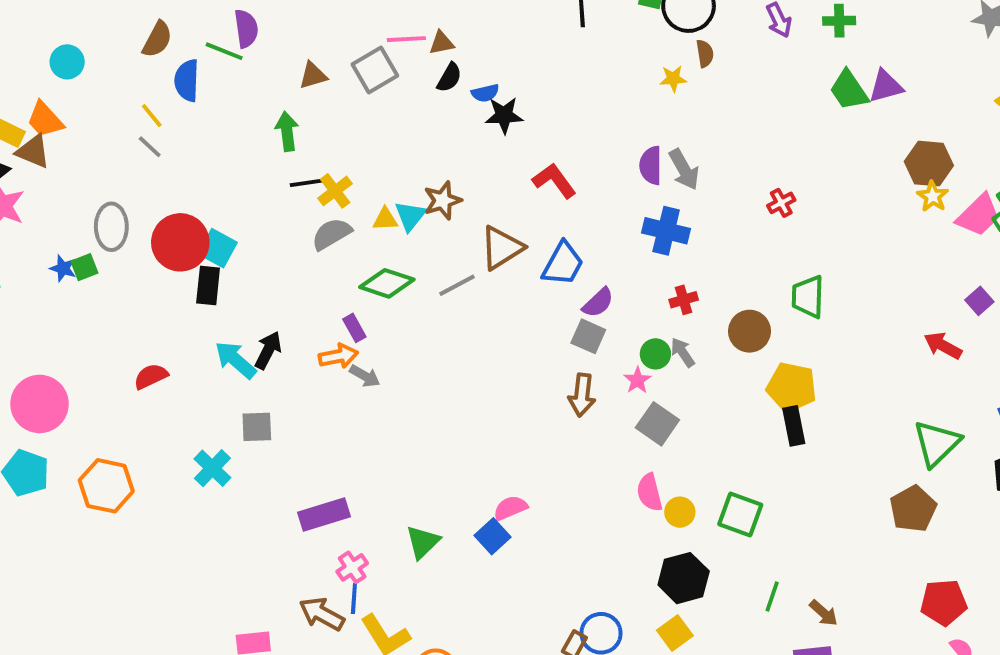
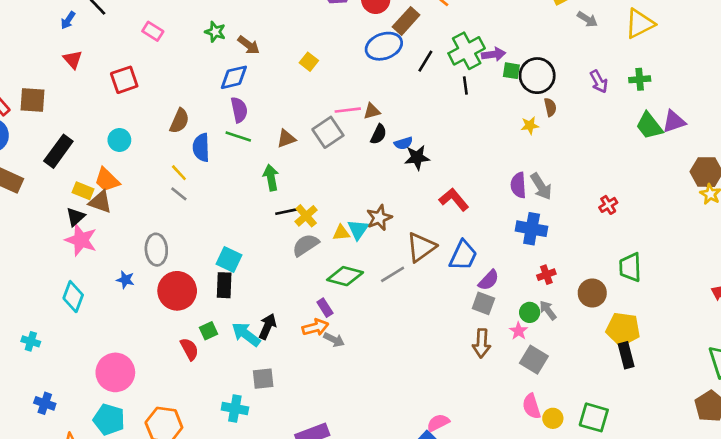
green line: (224, 51) -> (238, 136), moved
red circle: (180, 242) -> (177, 291), moved
green square: (84, 267) -> (208, 331), moved
red semicircle: (151, 376) -> (189, 349), turned 90
cyan cross: (212, 468) -> (235, 409), turned -30

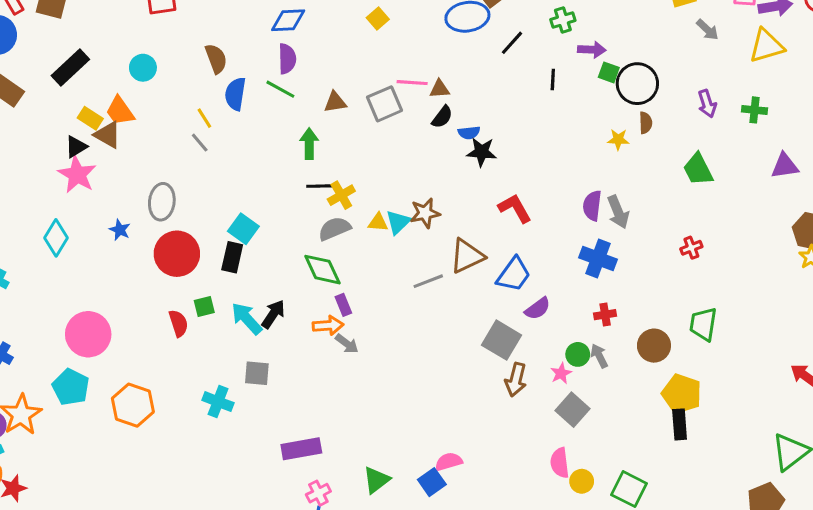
green cross: (467, 51) -> (563, 20), moved, size x0.6
brown semicircle: (179, 121) -> (216, 59), turned -55
green trapezoid: (649, 126) -> (698, 169), moved
green diamond: (345, 276) -> (322, 270), moved, turned 40
gray square: (483, 303) -> (501, 340), moved, size x1.4

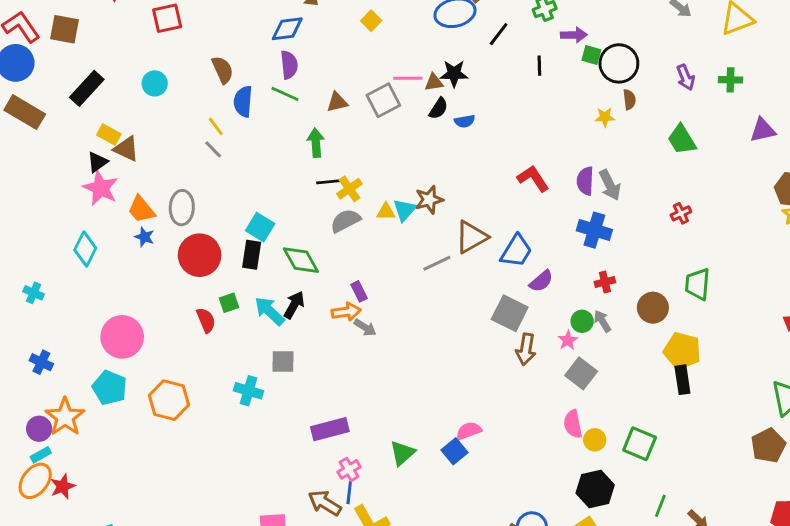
orange trapezoid: (120, 111) -> (141, 209), moved
black star: (482, 152) -> (454, 74), moved
red L-shape: (515, 208) -> (533, 178), moved
green diamond: (322, 270) -> (301, 260), moved

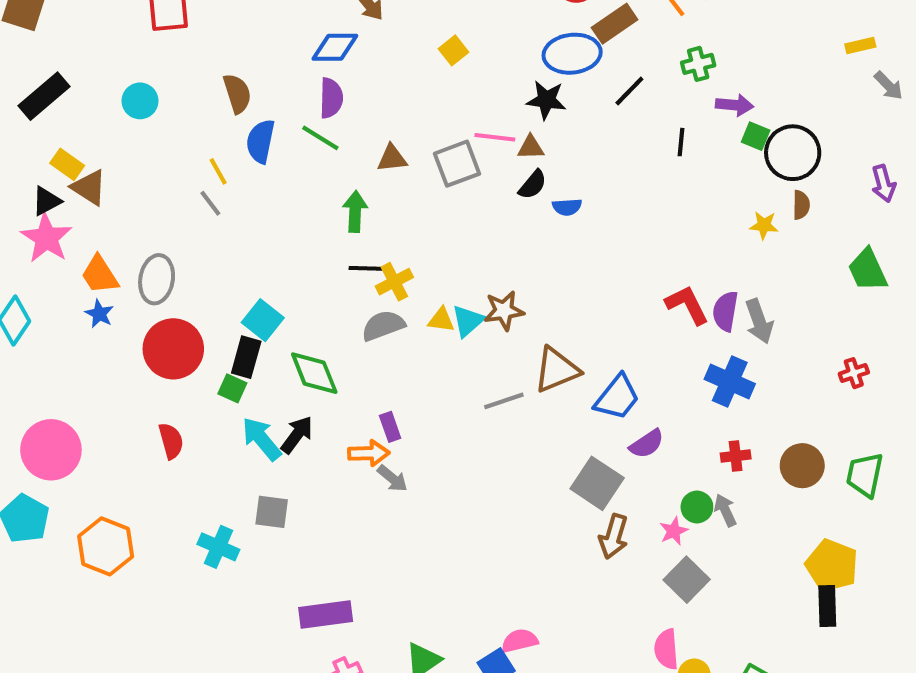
black star: (454, 74) -> (546, 100), moved
red L-shape: (533, 178) -> (687, 305), moved
green square: (229, 303) -> (232, 388), moved, turned 36
brown circle: (653, 308) -> (802, 466), moved

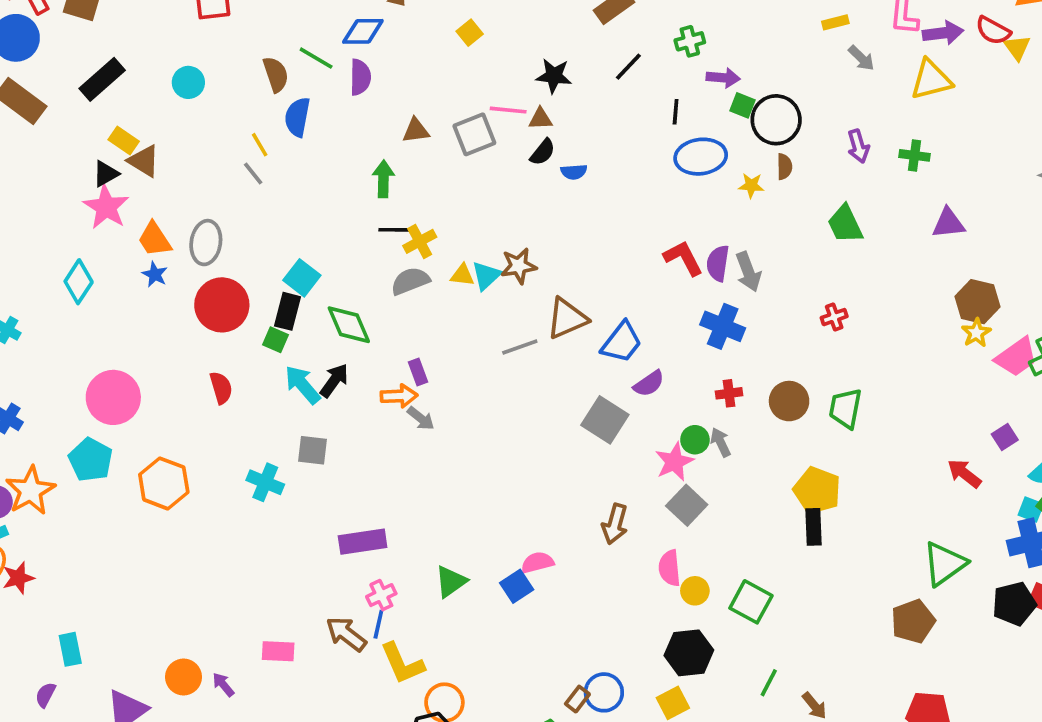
blue ellipse: (572, 54) -> (701, 157), moved
green line: (320, 138) -> (316, 58), moved
pink star: (674, 531) -> (674, 462), size x1.5
brown arrow: (614, 536) -> (615, 524), moved

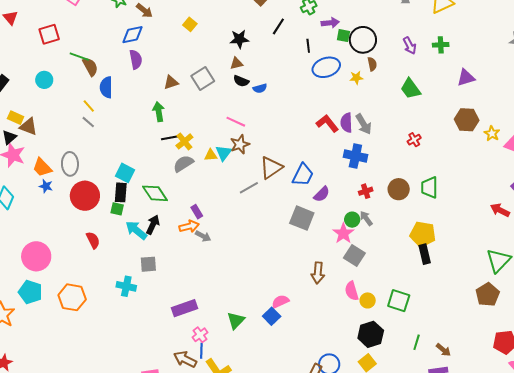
green line: (316, 58) -> (79, 57), moved
pink line: (508, 110) -> (236, 122), moved, turned 30
black semicircle: (543, 152) -> (241, 81), turned 84
brown hexagon: (978, 302) -> (467, 120), moved

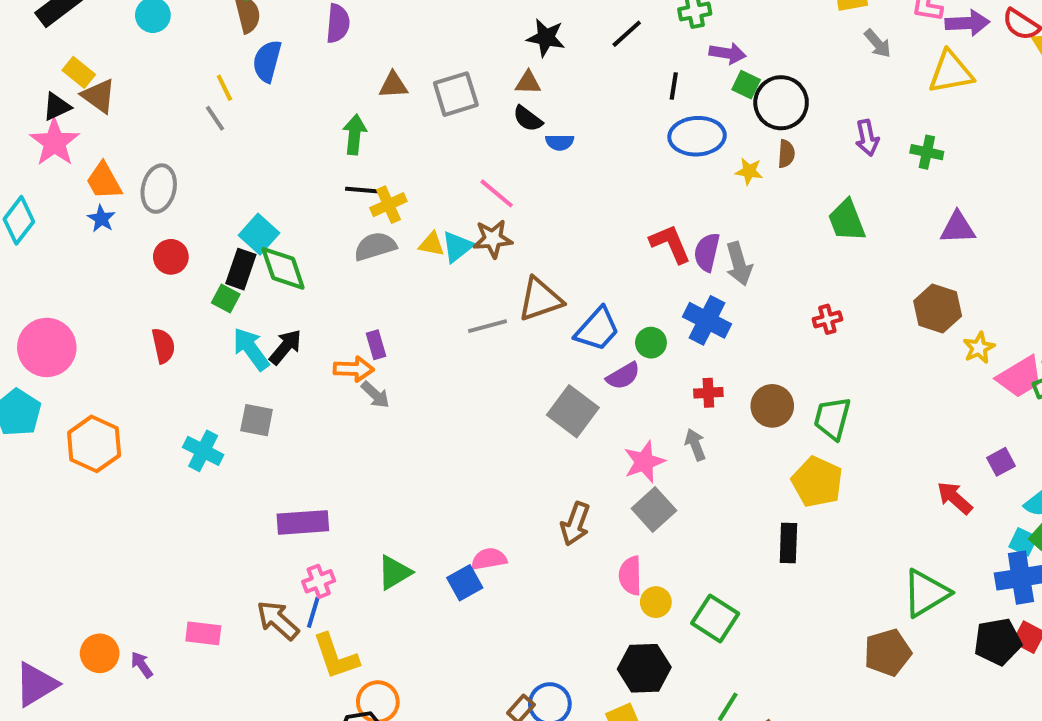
green diamond: (155, 193) -> (283, 268), moved
red circle: (85, 196) -> (171, 257), size x0.6
green circle: (352, 220) -> (651, 343), moved
yellow pentagon: (423, 234) -> (817, 482), moved

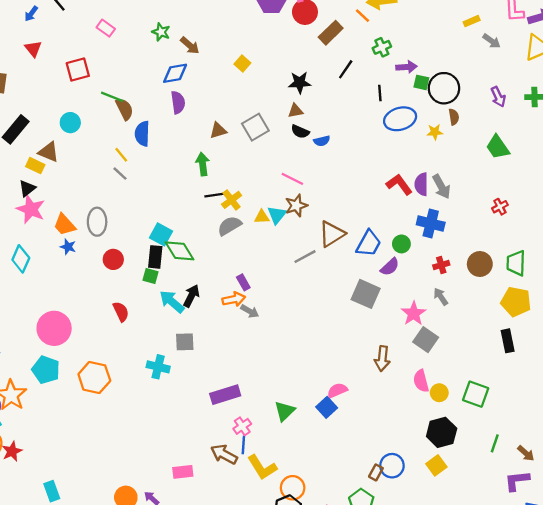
brown triangle: (99, 96) -> (49, 152), moved

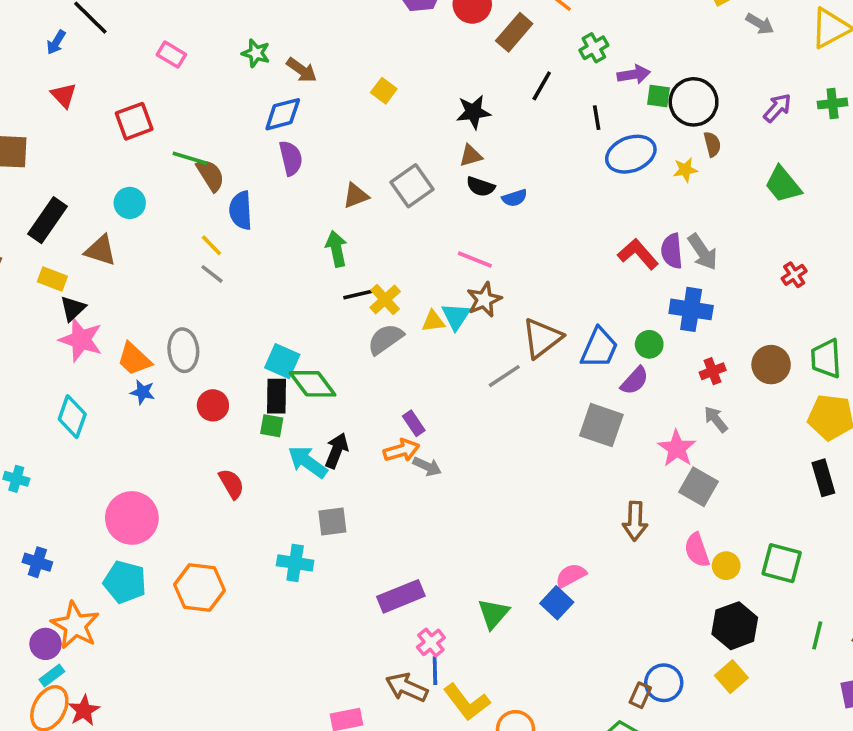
purple arrow: (498, 97) -> (777, 108), turned -108
yellow rectangle: (35, 166) -> (52, 279), moved

